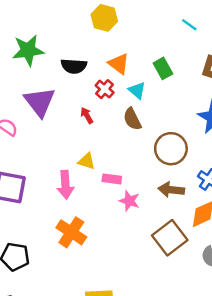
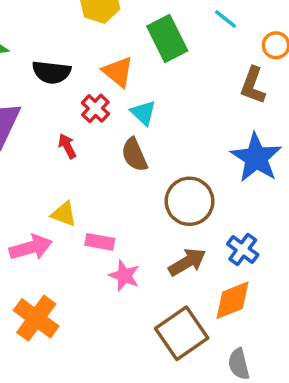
green rectangle: (163, 68) -> (167, 38), moved, size x1.4
pink arrow: (65, 185) -> (31, 247), turned -104
brown arrow: (171, 190) -> (187, 262), turned 140

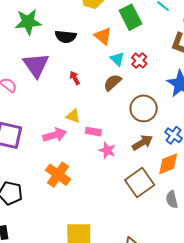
red cross: (95, 108) -> (139, 61), moved
brown semicircle: (134, 155) -> (112, 83), turned 72

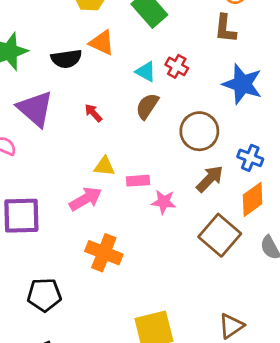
orange triangle: (103, 36) -> (102, 43), moved

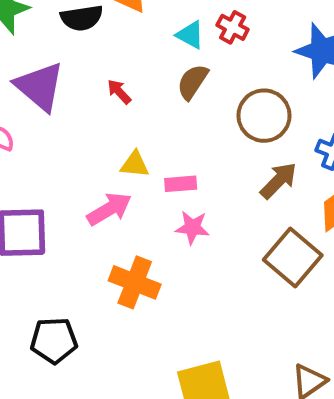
pink star: (164, 202) -> (192, 228), moved

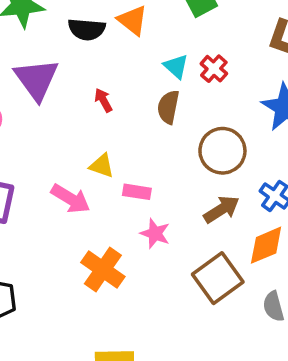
brown semicircle: (193, 82) -> (168, 107), turned -36
pink arrow: (109, 209) -> (71, 199), turned 48
pink star: (192, 228) -> (155, 233), moved
orange cross: (135, 282) -> (103, 269), moved

